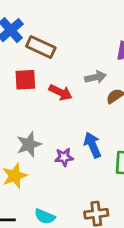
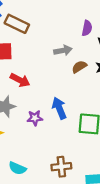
red arrow: (61, 92) -> (20, 80), moved

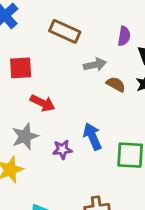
brown rectangle: (17, 24) -> (65, 31), moved
brown semicircle: (79, 67) -> (116, 84), turned 63

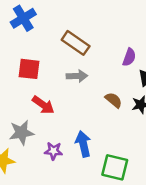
gray arrow: (95, 65) -> (77, 76), moved

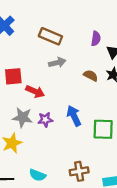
red square: (29, 69) -> (13, 76), moved
gray star: (21, 133) -> (22, 117), turned 30
purple star: (53, 151) -> (45, 120), moved

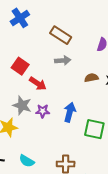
red square: (13, 76) -> (20, 66), turned 30
brown semicircle: (91, 76) -> (91, 78), turned -48
blue arrow: (74, 116) -> (70, 112), turned 30

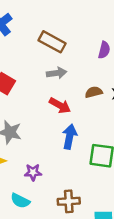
red arrow: (38, 84) -> (60, 105), moved
purple star: (43, 111) -> (33, 172), moved

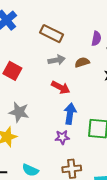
brown semicircle: (94, 92) -> (82, 62), moved
purple star: (33, 172) -> (62, 137), moved

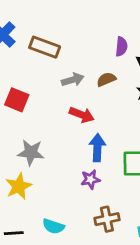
brown rectangle: (52, 34) -> (45, 47), moved

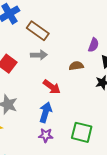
gray arrow: (73, 80) -> (39, 55), moved
blue arrow: (97, 148) -> (45, 112), moved

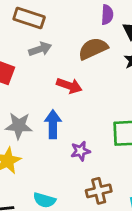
brown semicircle: (76, 66) -> (93, 49), size x1.5
blue arrow: (45, 112) -> (53, 124), moved

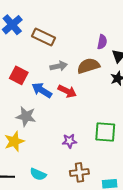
gray arrow: (40, 49) -> (59, 66), moved
blue arrow: (53, 124) -> (42, 90), moved, turned -66

